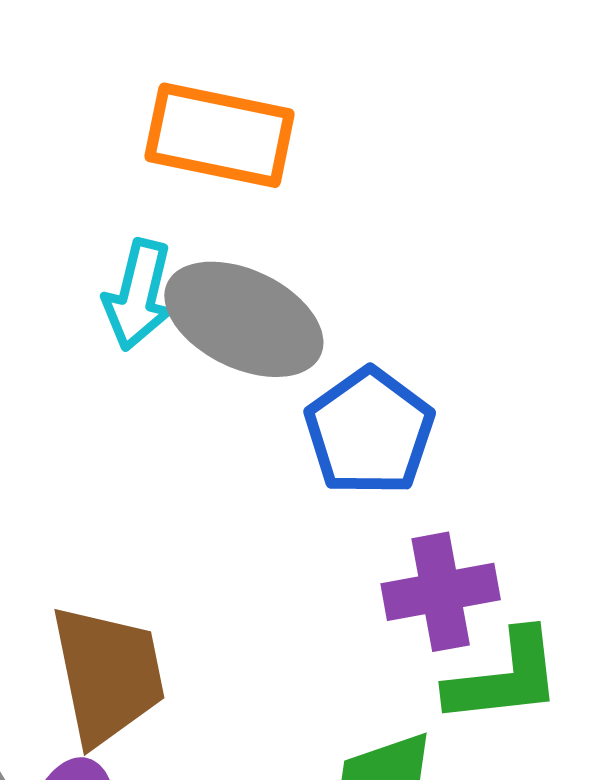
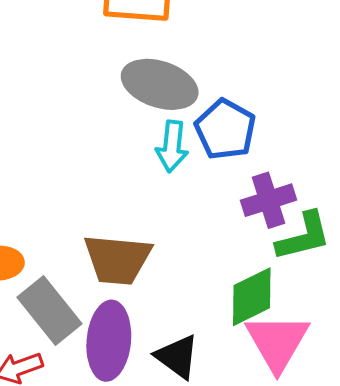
cyan arrow: (138, 295) -> (172, 146), moved
brown trapezoid: (108, 675) -> (117, 259), turned 114

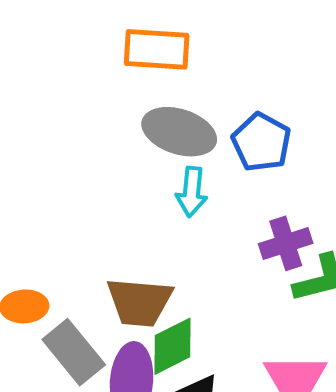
blue pentagon: (225, 129) -> (261, 142), moved
green diamond: (252, 297) -> (173, 346), moved

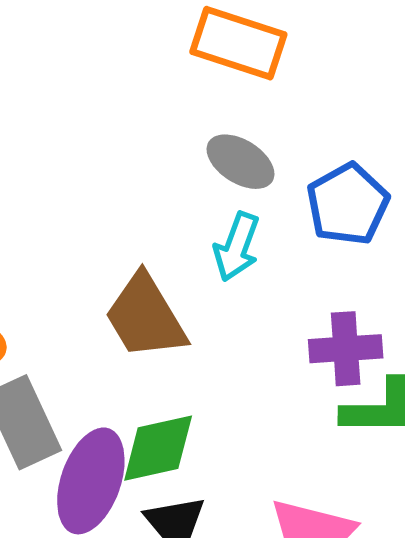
gray ellipse: (179, 132) -> (241, 162), size x0.7
brown trapezoid: (139, 302) -> (145, 317), moved, turned 40

